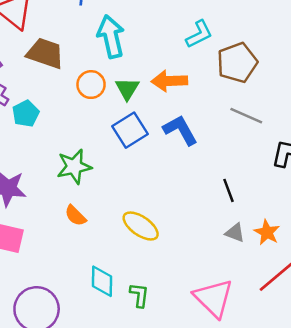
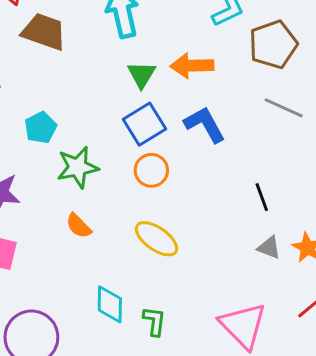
orange circle: (91, 85) -> (151, 170), moved
cyan pentagon: (26, 114) -> (41, 128), moved

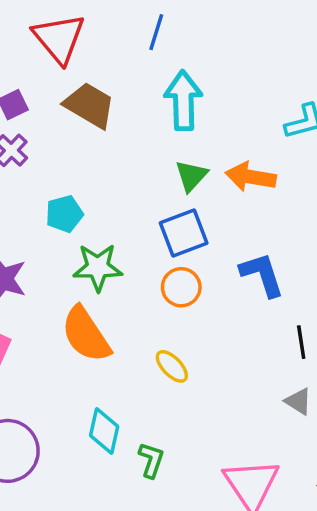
blue L-shape: (205, 124) -> (262, 275), moved
orange semicircle: (79, 226) -> (86, 334), size x1.8
yellow ellipse: (156, 239) -> (172, 366), size x0.7

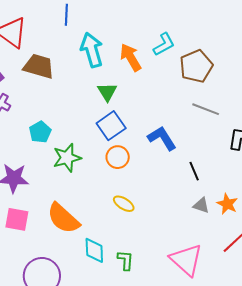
orange arrow: (251, 177) -> (131, 57), moved, turned 64
orange semicircle: (86, 334) -> (63, 218), moved

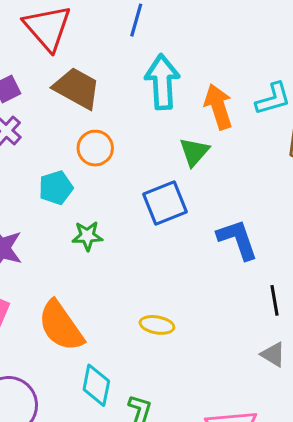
green triangle: (107, 92) -> (194, 152), moved
orange circle: (118, 157) -> (95, 148), moved
green star: (67, 158) -> (87, 236), size x0.7
yellow ellipse: (124, 204) -> (157, 325), turned -35

